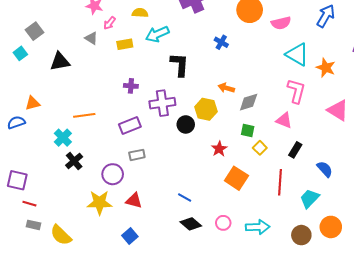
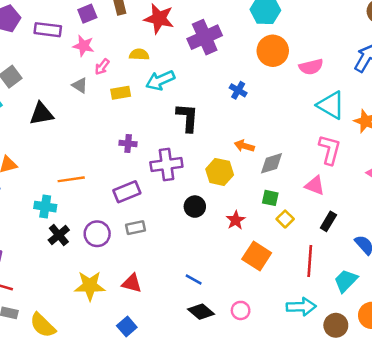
black circle: (186, 124) -> (195, 207), moved
cyan cross: (63, 138) -> (45, 207), turned -36
purple circle: (113, 174) -> (97, 234), moved
cyan arrow: (258, 227) -> (301, 307), moved

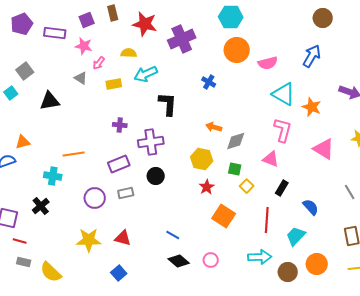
yellow hexagon: (220, 172) -> (202, 159), moved
black circle: (195, 207) -> (156, 176), moved
black cross: (59, 235) -> (41, 206), moved

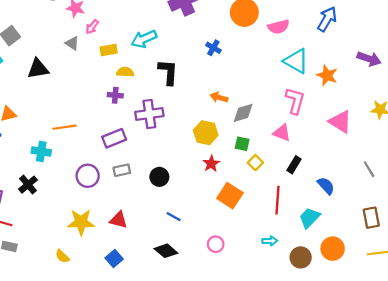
yellow semicircle: (129, 53) -> (125, 72), moved
black circle: (156, 176) -> (159, 177), moved
cyan arrow: (260, 257) -> (270, 241), size x0.6
black diamond: (179, 261) -> (166, 251), moved
yellow semicircle: (51, 272) -> (62, 256), moved, size x0.6

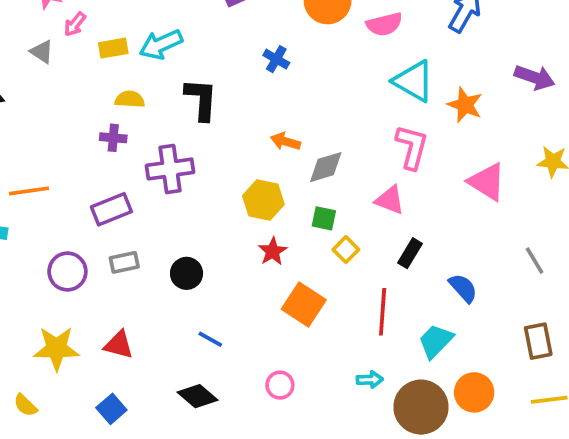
yellow rectangle: (109, 50) -> (113, 48), moved
brown circle: (301, 257) -> (421, 407), size x1.5

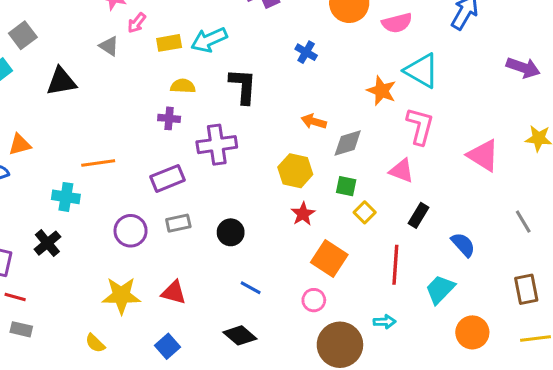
orange star: (465, 105) -> (382, 91), moved
pink circle: (280, 385) -> (314, 300), moved
brown circle: (421, 407) -> (340, 345), moved

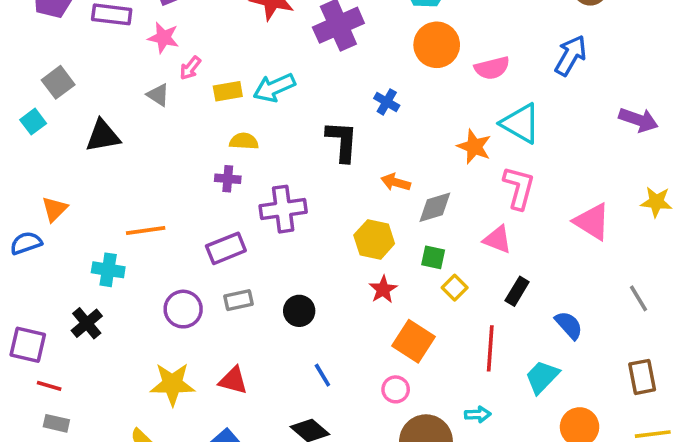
black L-shape: (243, 86) -> (342, 141), moved
orange triangle: (20, 145) -> (55, 209), turned -30
blue line: (251, 288) -> (322, 375), turned 30

